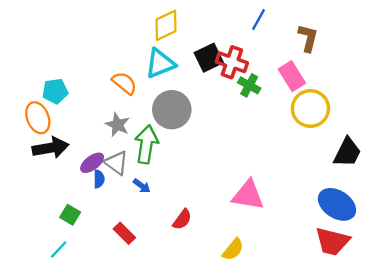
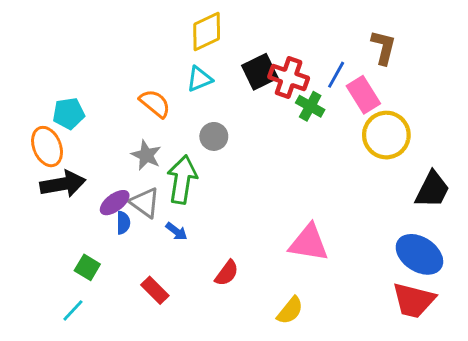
blue line: (258, 20) -> (336, 75), moved
cyan triangle: (160, 63) -> (199, 79), size x0.7
gray circle: (172, 110) -> (214, 136), size x0.6

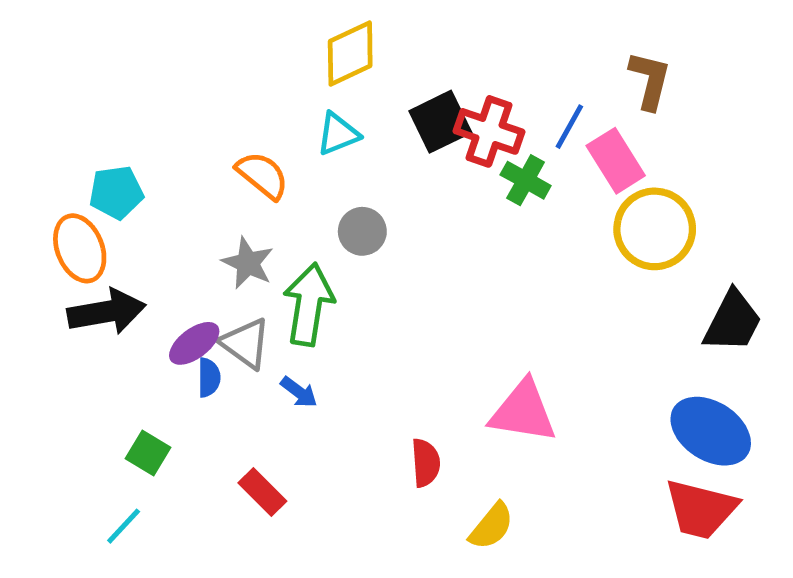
red semicircle: (227, 273) -> (426, 463), moved, turned -40

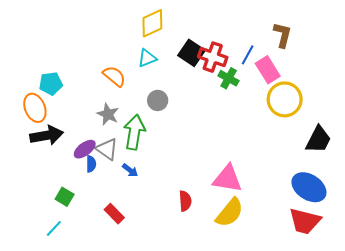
black square: (440, 122) -> (192, 53), turned -30
yellow semicircle: (491, 526) -> (230, 213), moved, size x1.4

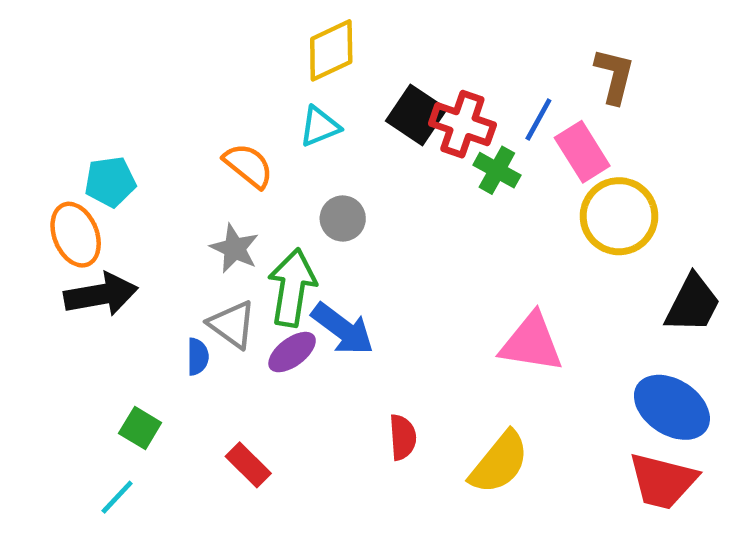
purple ellipse: (85, 149) -> (292, 352), moved
blue arrow: (130, 170) -> (343, 329), moved, size x1.8
pink triangle: (227, 179) -> (531, 343), moved

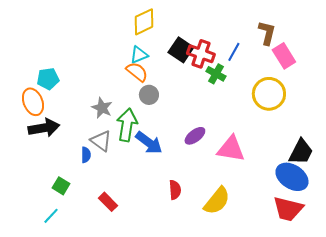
pink rectangle: (582, 152) -> (284, 56), moved
orange semicircle: (248, 166) -> (137, 72), moved
black trapezoid: (693, 304) -> (301, 152), moved
purple ellipse: (292, 352) -> (195, 136), moved

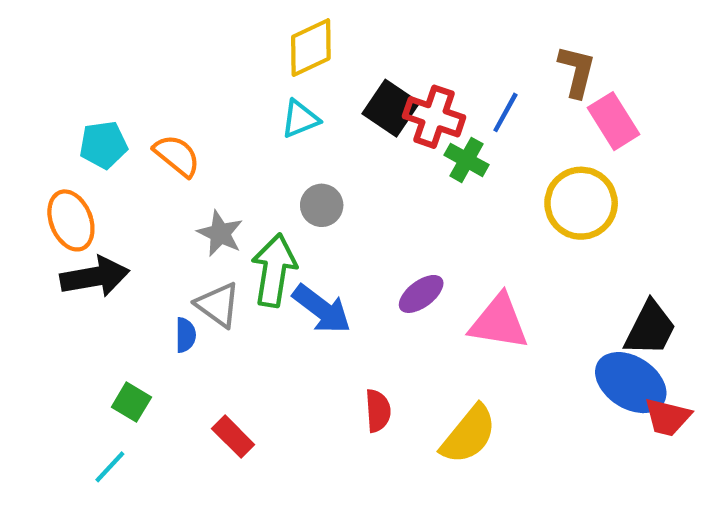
orange semicircle: (137, 72) -> (177, 156), moved
cyan pentagon: (48, 79) -> (103, 145), moved
red trapezoid: (288, 209) -> (667, 417), moved, size x0.7

